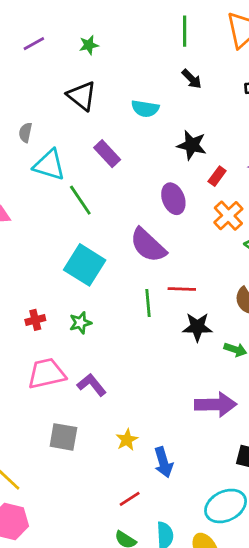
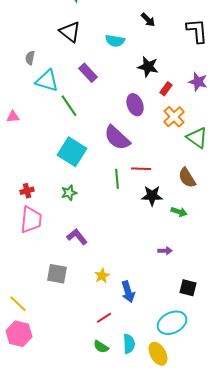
red cross: (35, 320) -> (27, 191), moved
pink trapezoid: (47, 373) -> (31, 220), moved, turned 108
purple arrow: (216, 404) -> (165, 251), size x0.5

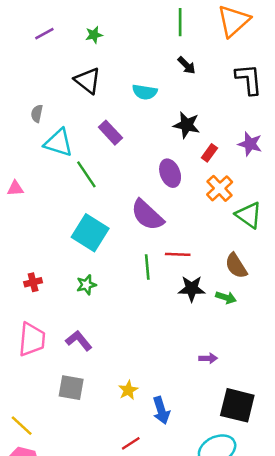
green arrow: (179, 212) -> (226, 297), moved
pink trapezoid: (31, 220) -> (32, 339), moved
purple L-shape: (77, 237) -> (79, 341), moved
black square: (188, 288) -> (237, 405), size x1.6

